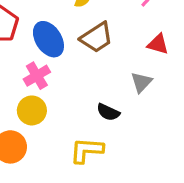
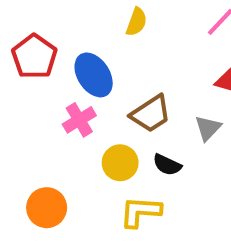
brown trapezoid: (97, 38) -> (151, 114), moved
yellow circle: (32, 110) -> (120, 163), moved

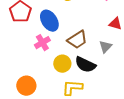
black semicircle: (167, 165) -> (85, 65), size x1.5

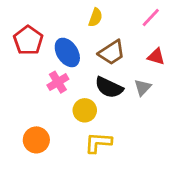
brown trapezoid: (77, 40) -> (112, 52), moved
black semicircle: (85, 65) -> (109, 87), moved

